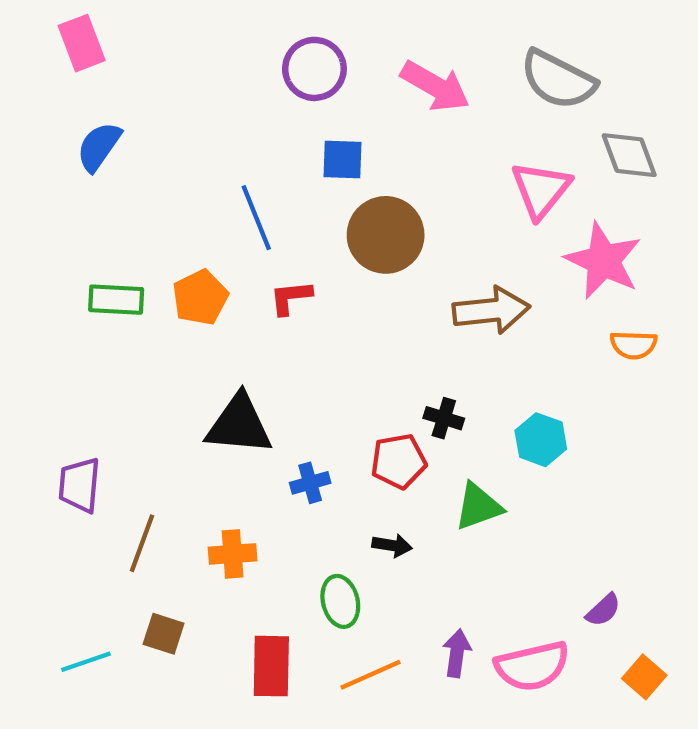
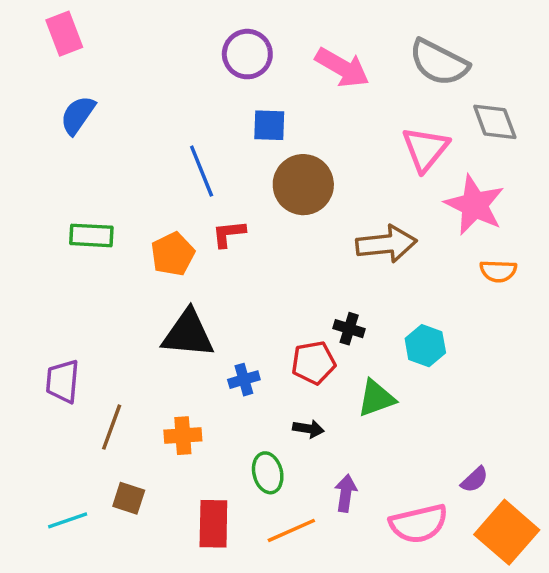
orange pentagon: (200, 297) -> (173, 254), moved
purple arrow: (457, 653) -> (346, 493), moved
orange square: (644, 677) -> (507, 532), size x1.8

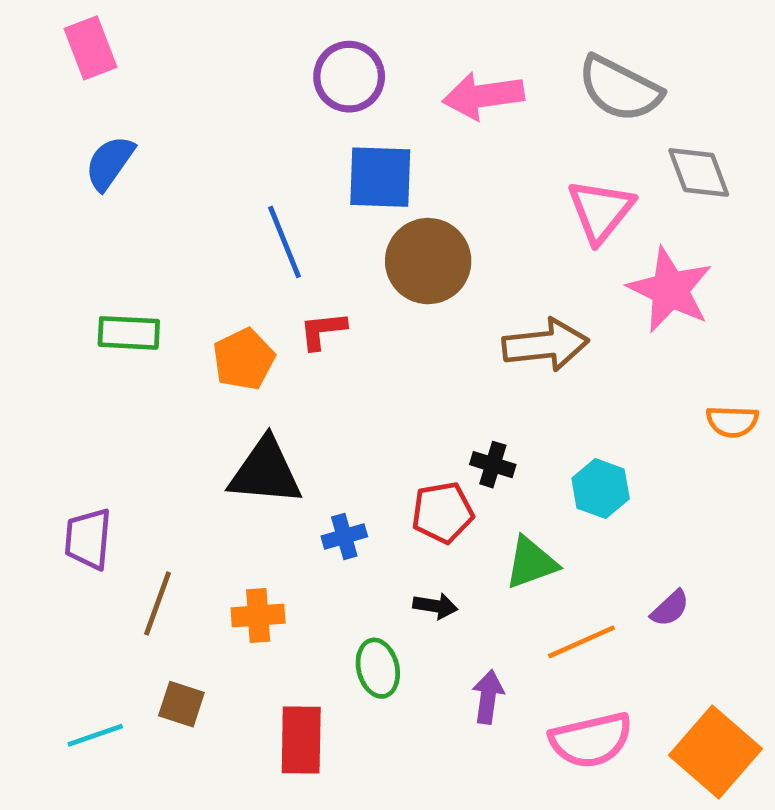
pink arrow: (342, 68) -> (483, 96), turned 142
blue square: (269, 125) -> (380, 177), size x1.4
orange semicircle: (498, 271) -> (732, 422), moved
purple semicircle: (475, 480) -> (670, 608), moved
orange line: (291, 530) -> (581, 642), moved

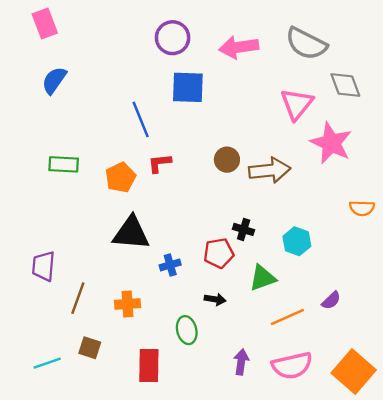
brown circle: (428, 261) -> (227, 160), moved, size x0.6
purple arrow: (488, 697) -> (241, 362), moved

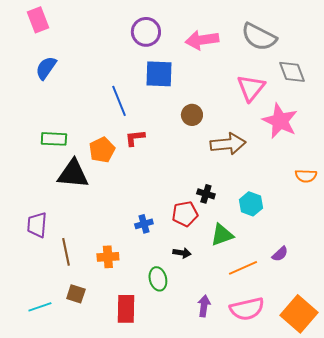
brown circle: (227, 160) -> (192, 115), moved
black triangle: (131, 233) -> (73, 174), moved
brown line: (78, 298) -> (66, 252), turned -32

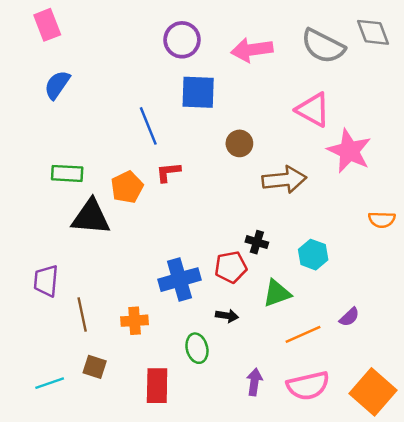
gray diamond: (292, 72) -> (373, 32), moved
pink triangle: (251, 88) -> (313, 110), turned -40
blue cross: (144, 224) -> (179, 280), size x1.8

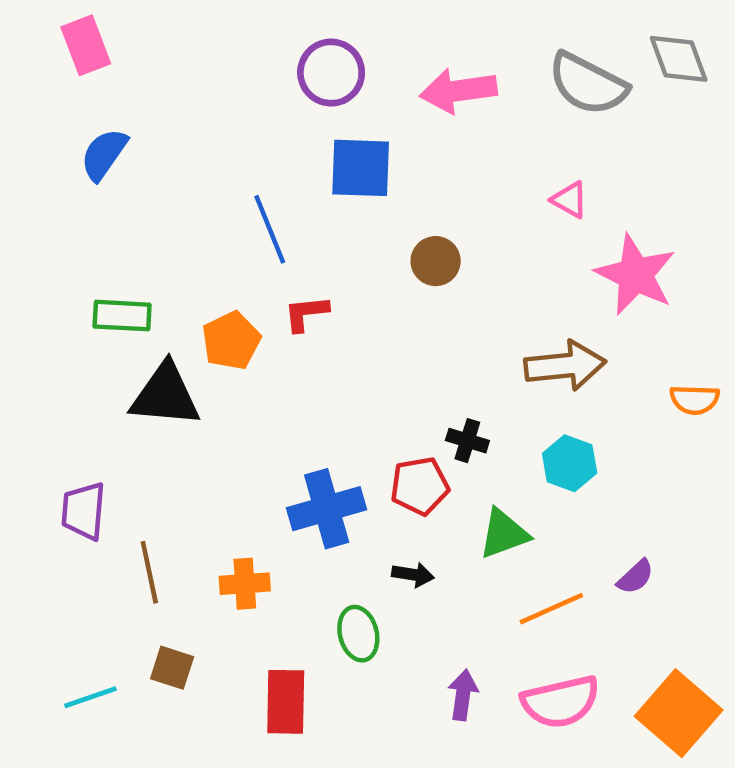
pink triangle: (313, 110) -> (570, 200), size x0.6
brown arrow: (284, 180) -> (565, 366), moved

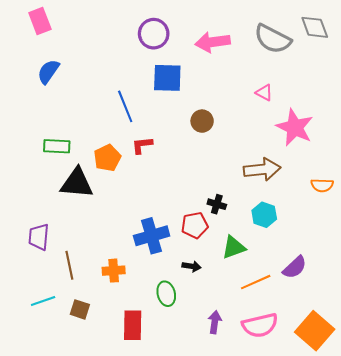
purple semicircle: (635, 577) -> (295, 267), size x1.4
cyan line: (90, 697) -> (43, 301), moved

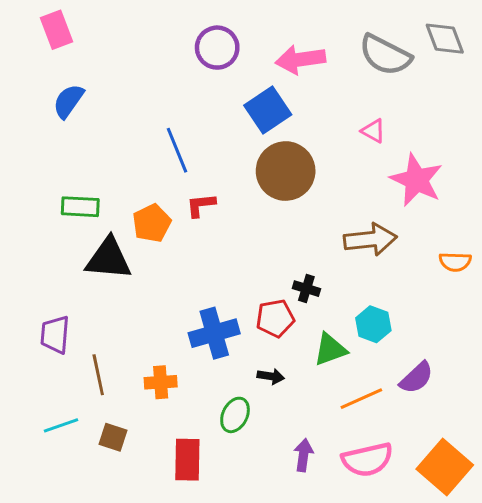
blue square: (167, 78) -> (268, 110), moved, turned -36
brown circle: (202, 121) -> (286, 171), size x1.8
cyan hexagon: (264, 215) -> (373, 324), moved
green ellipse: (166, 294) -> (235, 415), turned 40

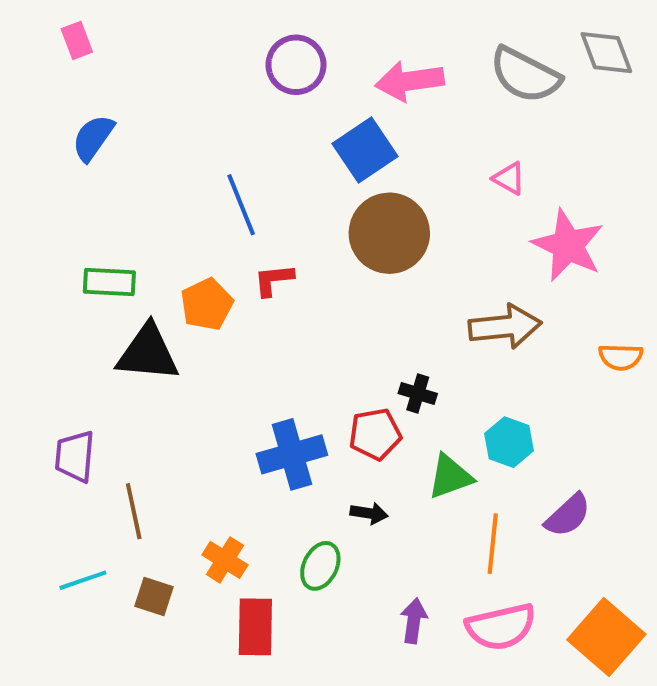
pink rectangle: (57, 30) -> (77, 40), size x0.7
orange cross: (161, 382) -> (225, 560), moved, turned 36
orange line: (361, 399) -> (493, 544), turned -60

